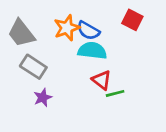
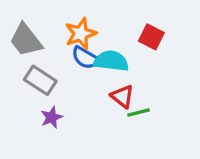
red square: (132, 20) -> (151, 37), moved
blue semicircle: (88, 31) -> (85, 58), moved

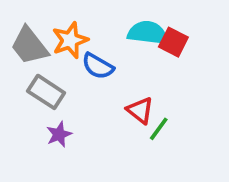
orange star: (81, 34) -> (70, 40), moved
cyan semicircle: (111, 61) -> (148, 33), moved
green line: (139, 113) -> (159, 129), turned -40

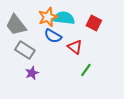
cyan semicircle: (148, 33) -> (64, 18), moved
orange star: (70, 40) -> (48, 17), moved
red triangle: (140, 110) -> (75, 47), moved

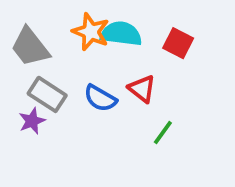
orange star: (48, 17) -> (91, 32), turned -30
blue semicircle: (53, 36) -> (100, 98), moved
purple star: (32, 73) -> (32, 121), moved

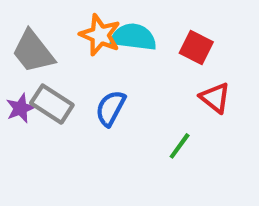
red triangle: (142, 89) -> (215, 98), moved
blue semicircle: (100, 98) -> (110, 108), turned 88
purple star: (32, 121) -> (20, 108), moved

